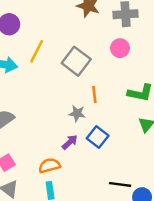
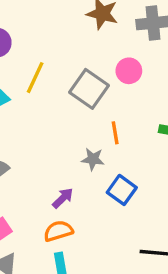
pink circle: (120, 48) -> (129, 71), moved
purple arrow: (70, 142) -> (63, 198), moved

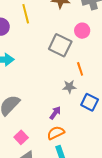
yellow line: (35, 78) -> (26, 14), moved, turned -30

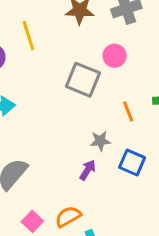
orange line: (80, 69) -> (128, 111), moved
purple arrow: (55, 113) -> (88, 170), moved
orange semicircle: (56, 133) -> (68, 217), moved

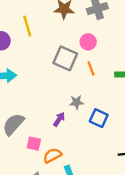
orange line: (128, 111) -> (91, 68), moved
purple arrow: (88, 170) -> (59, 119), moved
pink square: (32, 221) -> (34, 144), moved, turned -32

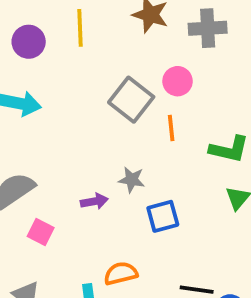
blue square: (99, 118) -> (163, 216), turned 36
purple arrow: (59, 119) -> (94, 201), turned 32
orange semicircle: (52, 155) -> (121, 273), moved

